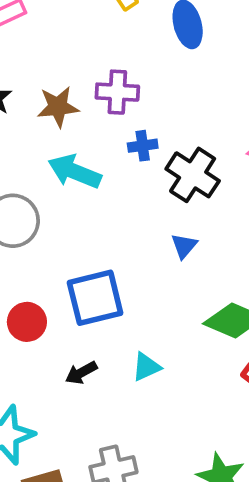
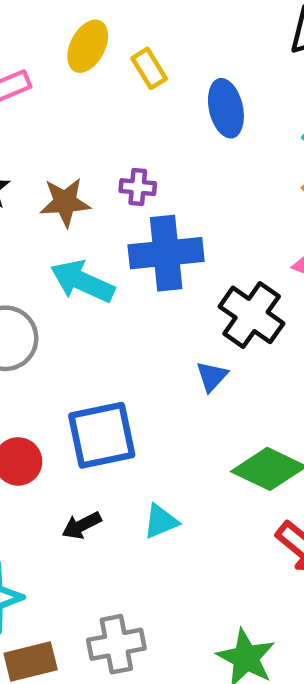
purple cross: (117, 92) -> (138, 187), size x0.7
blue cross: (143, 146) -> (166, 253), size x2.0
black cross: (193, 175) -> (252, 315), moved

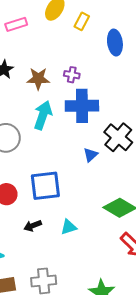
yellow rectangle: (149, 68) -> (82, 21), turned 54
cyan arrow: (82, 281) -> (43, 115), turned 80
blue triangle: (212, 376) -> (90, 155), moved

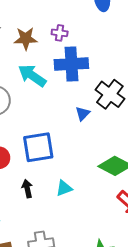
cyan arrow: (43, 115) -> (32, 76), turned -72
black arrow: (33, 226) -> (27, 189), turned 102

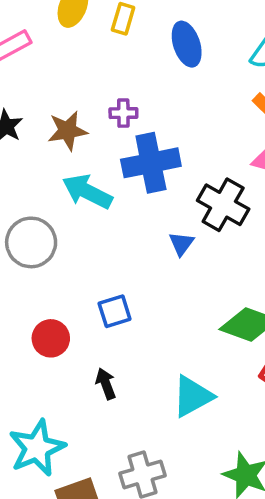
blue square: (38, 147) -> (115, 311), size x0.6
cyan triangle: (64, 188) -> (193, 396), moved, size x1.5

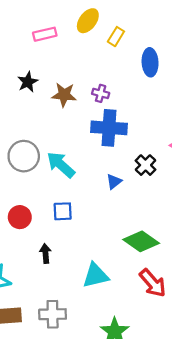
cyan arrow: (87, 192) -> (61, 165), moved
black cross: (223, 205) -> (146, 165), size x0.7

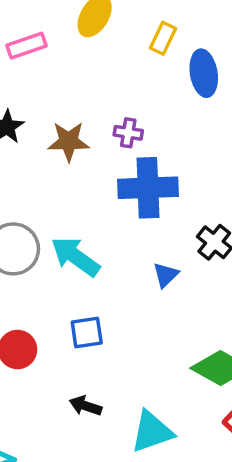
yellow rectangle: (116, 37) -> (163, 38), moved
black arrow: (45, 253) -> (86, 406), moved, turned -60

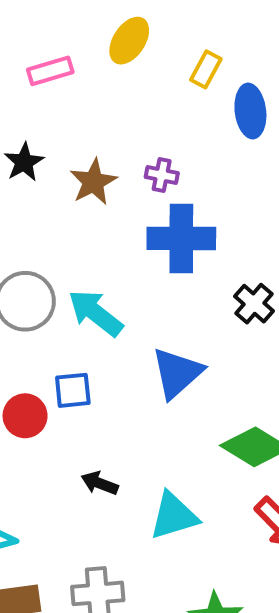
brown star: (69, 141) -> (93, 182), turned -30
blue triangle: (166, 275) -> (177, 373), moved, size x1.8
blue square: (87, 332) -> (73, 390), moved

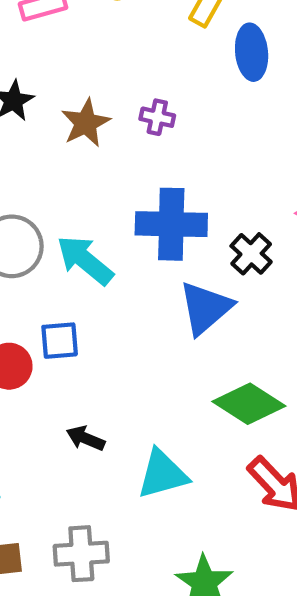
blue cross: (181, 238) -> (171, 224), moved
blue triangle: (177, 373) -> (205, 308), moved

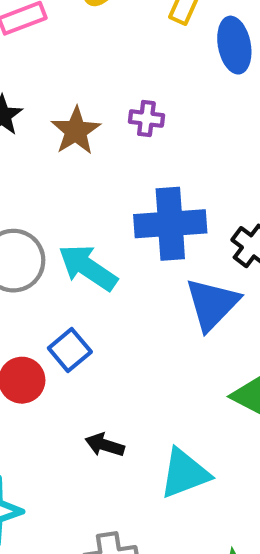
blue square: (60, 341) -> (70, 350), turned -30

